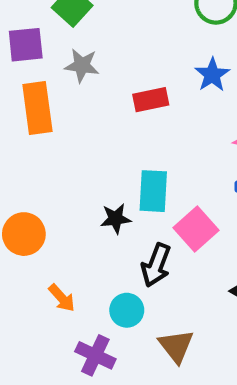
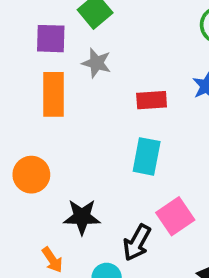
cyan rectangle: (153, 191) -> (147, 156), moved
black star: (116, 219) -> (82, 217), moved, size x1.4
orange circle: (24, 234) -> (31, 175), moved

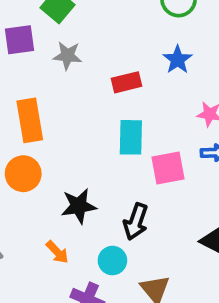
orange rectangle: (53, 94) -> (30, 120), moved
pink square: (175, 216) -> (168, 168), moved, turned 33

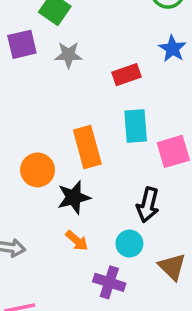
orange rectangle: (30, 120) -> (87, 147), moved
black star: (79, 206) -> (74, 197), moved

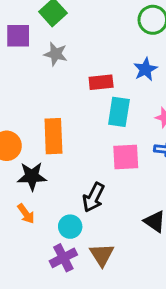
cyan rectangle: (136, 126) -> (119, 112), moved
purple cross: (109, 282) -> (63, 258), moved, turned 32

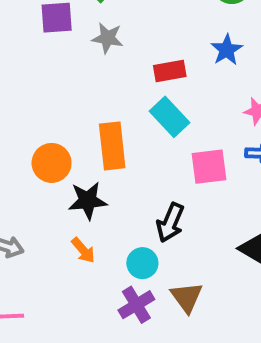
cyan rectangle: (119, 112) -> (169, 117), moved, turned -48

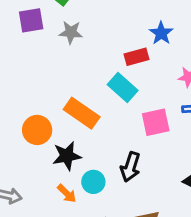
red rectangle: (170, 71) -> (136, 57), moved
orange rectangle: (112, 146) -> (82, 113), turned -44
cyan circle: (142, 263) -> (93, 182), moved

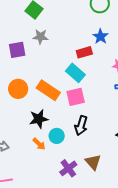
purple square: (31, 20) -> (17, 50), moved
pink square: (156, 122) -> (76, 97), moved
orange circle: (37, 130) -> (18, 89), moved

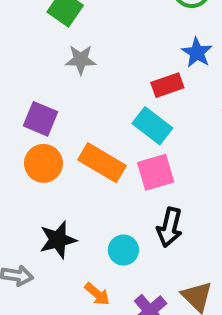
purple square: (17, 50) -> (40, 119), moved, turned 36
black star: (39, 119) -> (58, 240), moved
orange arrow: (39, 144) -> (97, 294), moved

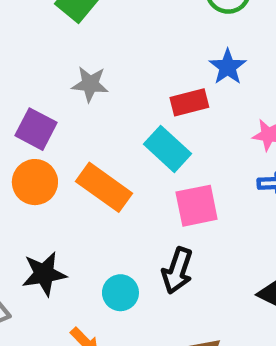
gray star: (81, 60) -> (90, 84), moved
pink square: (156, 172) -> (197, 206), moved

